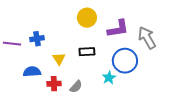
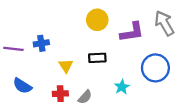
gray arrow: (147, 38) -> (164, 23), moved
blue circle: (125, 61) -> (155, 68), moved
blue semicircle: (32, 72) -> (22, 86), moved, turned -144

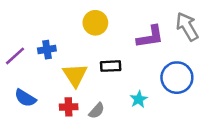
yellow circle: (97, 20) -> (95, 23), moved
purple line: (13, 49) -> (15, 56), turned -48
yellow triangle: (66, 66) -> (75, 75), size x1.5

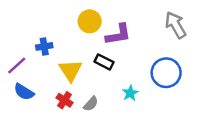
purple L-shape: (150, 37) -> (118, 34), moved
purple line: (15, 56) -> (17, 66), moved
black rectangle: (111, 66) -> (104, 62), turned 30
red cross: (69, 107) -> (65, 100), turned 35

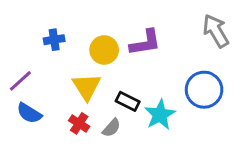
yellow circle: (90, 21) -> (104, 50), moved
blue cross: (44, 46) -> (54, 40), moved
black rectangle: (104, 62) -> (128, 101), moved
cyan star: (130, 93) -> (160, 115), size x1.5

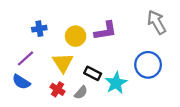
purple line: (20, 81) -> (26, 58), moved

